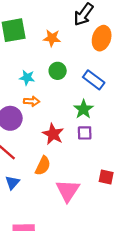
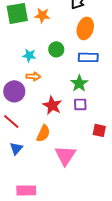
orange star: (52, 38) -> (42, 15), moved
orange ellipse: (102, 38) -> (85, 28), moved
blue rectangle: (94, 80) -> (88, 57), turned -36
red square: (106, 177) -> (99, 130), moved

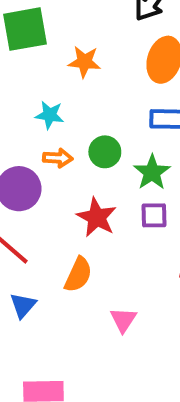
orange star: (42, 15) -> (84, 62), moved
green circle: (56, 49) -> (105, 152), moved
pink triangle: (65, 155) -> (123, 320), size x0.6

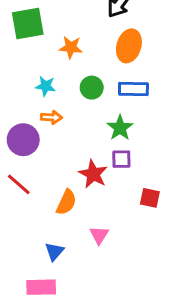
green circle: (105, 152) -> (92, 88), moved
red star: (97, 217) -> (93, 174), moved
blue triangle: (23, 305) -> (54, 251), moved

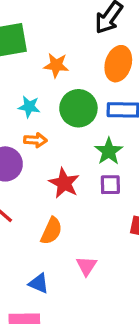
green circle: (92, 88) -> (78, 108), size x1.5
red star: (93, 174) -> (64, 183), moved
blue triangle: (54, 251) -> (39, 283), turned -48

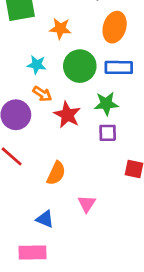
orange arrow: (35, 140) -> (42, 94), turned 30
green star: (109, 151) -> (106, 104), turned 30
red star: (64, 183) -> (67, 115), moved

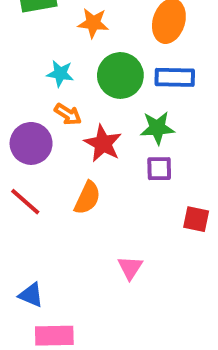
orange semicircle: (56, 173) -> (87, 198), moved
blue triangle: (45, 219) -> (31, 295), moved

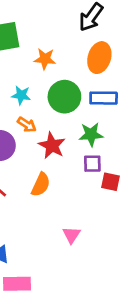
red square: (196, 219) -> (111, 182), moved

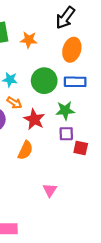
orange star: (45, 59) -> (29, 40), moved

